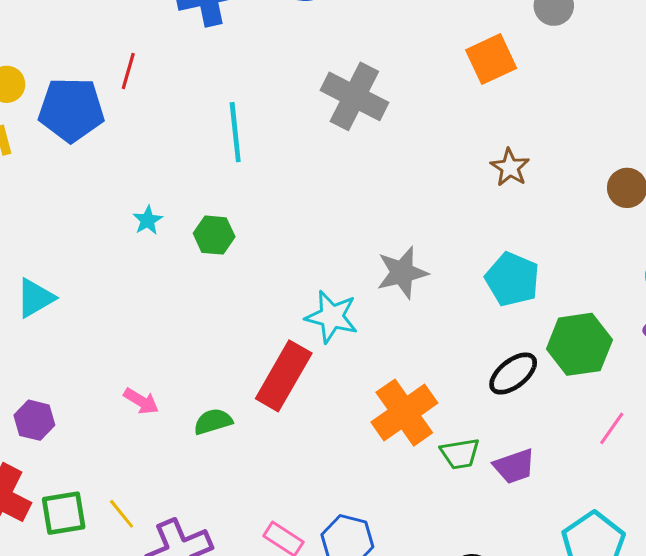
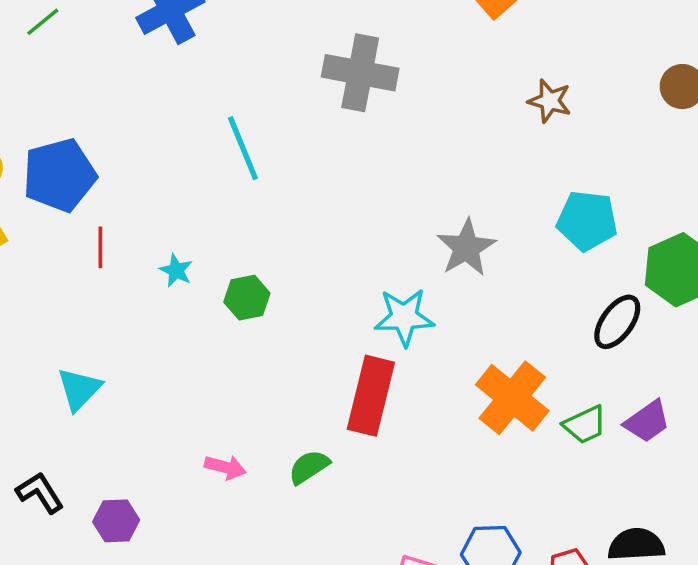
red line: (128, 71) -> (100, 247), moved
green hexagon: (214, 235) -> (247, 298), moved

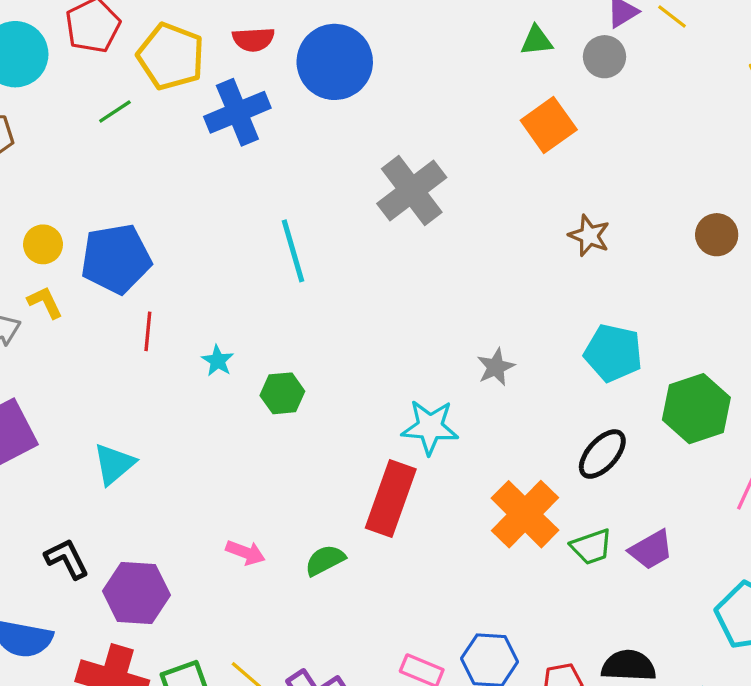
gray cross: (360, 73) -> (412, 190), turned 36
gray star: (466, 248) -> (496, 367), size x0.7
black ellipse: (617, 322) -> (602, 454), moved
purple hexagon: (116, 521) -> (136, 593), size x1.5

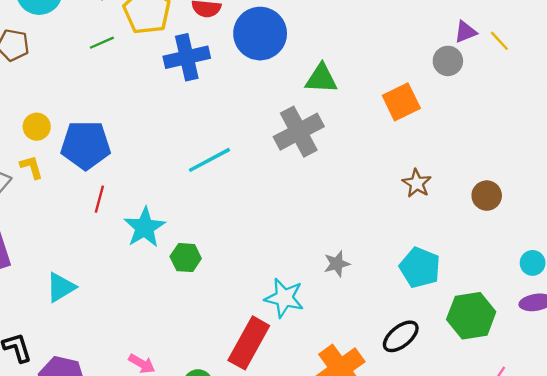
green triangle: (537, 41) -> (321, 79), moved, size x1.4
brown circle: (717, 235) -> (487, 196), moved
cyan line: (293, 251) -> (209, 160), turned 69
cyan star: (218, 361) -> (144, 227), size x1.8

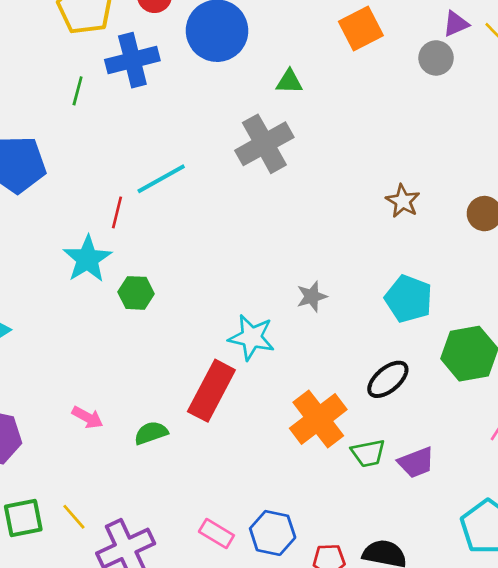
green line: (102, 43) -> (78, 91), moved, turned -50
green triangle: (321, 79) -> (289, 82), size x0.7
orange square: (401, 102) -> (361, 29), moved
red line: (99, 199) -> (117, 212), moved

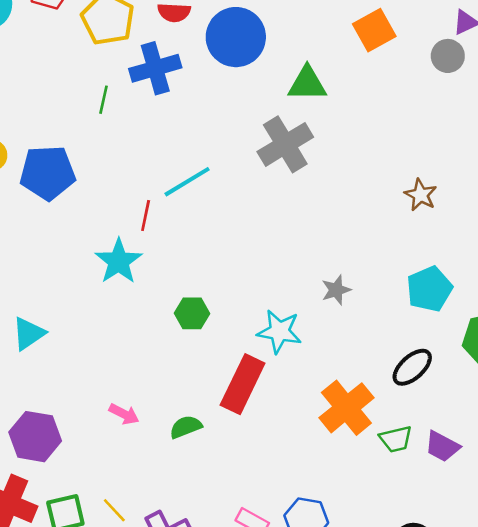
green triangle: (289, 82) -> (307, 84), size x1.5
green hexagon: (136, 293) -> (192, 313), moved
cyan pentagon: (409, 299) -> (429, 289), turned 30
purple trapezoid: (416, 462) -> (442, 446), turned 51

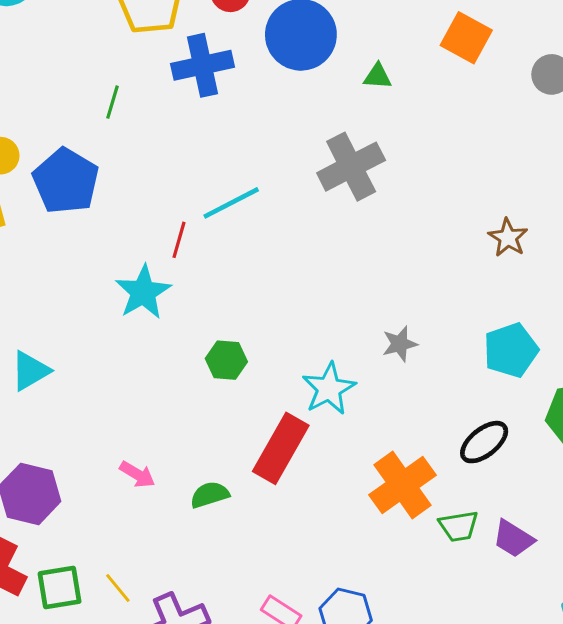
orange square: (374, 30) -> (466, 38), turned -36
green triangle: (307, 84) -> (378, 76), moved, size x0.6
green line: (103, 100) -> (112, 102), moved
blue pentagon: (48, 173) -> (66, 181), turned 30
cyan star: (279, 331) -> (329, 389), turned 30

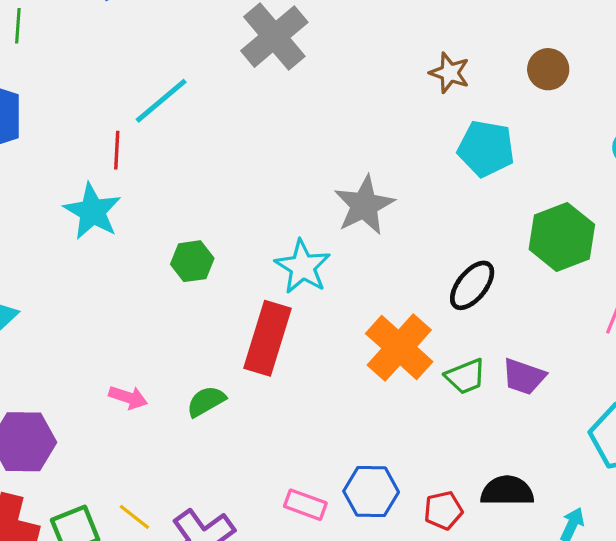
gray star: (400, 344) -> (364, 205), size x1.6
cyan pentagon: (511, 350) -> (486, 149), moved, turned -30

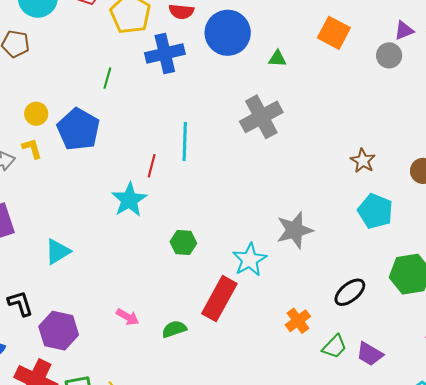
cyan line: (161, 101) -> (185, 142), turned -60
orange cross: (399, 348) -> (298, 321), size x0.6
green trapezoid: (466, 376) -> (334, 347), turned -36

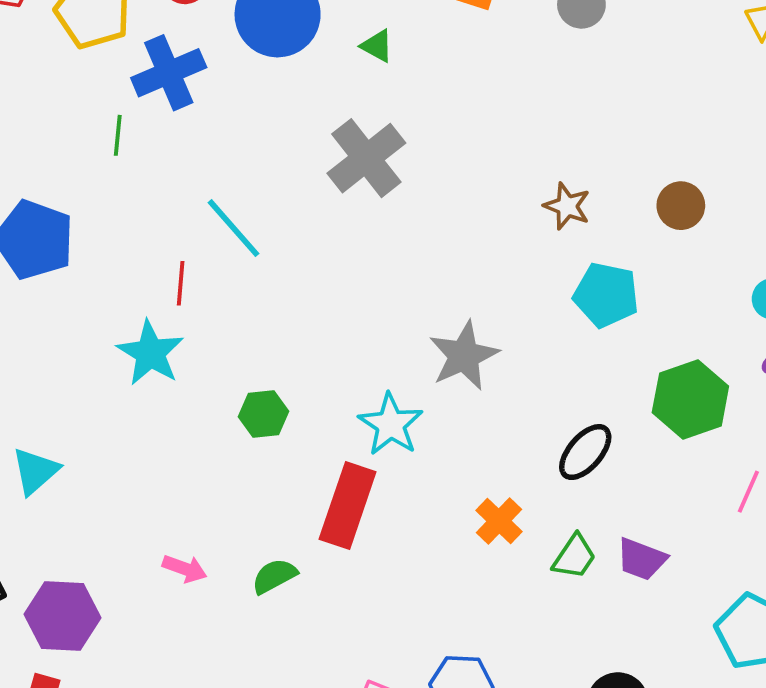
green triangle: (277, 59) -> (377, 46), turned 36
green line: (107, 78) -> (118, 135), moved
cyan line: (185, 142) -> (234, 228), turned -33

